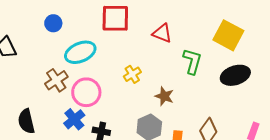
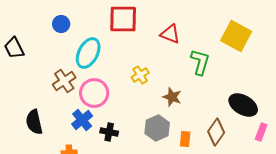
cyan ellipse: (80, 52) -> (88, 53), turned -40
black ellipse: (235, 75) -> (243, 105), moved, turned 48

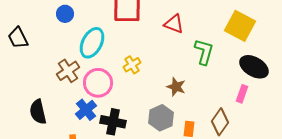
yellow cross: (140, 75) -> (132, 65), moved
black ellipse: (243, 105) -> (254, 67), moved
black cross: (109, 132) -> (113, 122), size x1.4
pink rectangle: (261, 132) -> (242, 94), moved

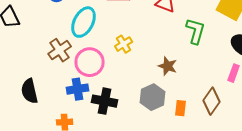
blue cross: (86, 110) -> (78, 89), turned 30

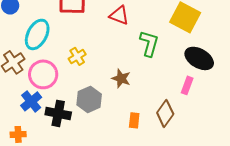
blue cross: (78, 89) -> (31, 101), turned -30
gray hexagon: (153, 97) -> (89, 99), moved

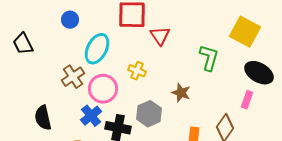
red triangle: (119, 15) -> (160, 36), moved, turned 35
yellow cross: (77, 56) -> (137, 71), turned -36

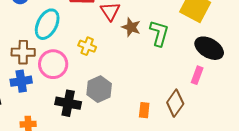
brown cross: (73, 77) -> (23, 52), turned 35
brown star: (181, 93) -> (131, 27), moved
blue cross: (91, 116) -> (21, 81), moved, turned 30

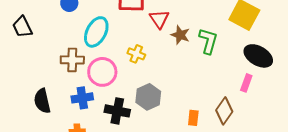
blue cross: (21, 81) -> (82, 98), moved

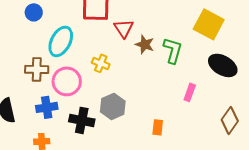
pink rectangle: (246, 83) -> (190, 92), moved
brown diamond: (224, 111) -> (230, 120), moved

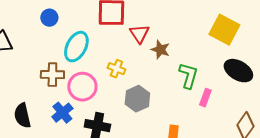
green L-shape: (173, 50) -> (188, 76), moved
gray hexagon: (113, 106) -> (137, 99), moved
blue cross: (47, 107) -> (62, 113), turned -30

